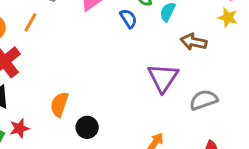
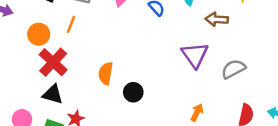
orange semicircle: (59, 104) -> (106, 73), moved
black circle: (87, 127) -> (133, 92), moved

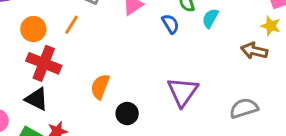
brown arrow: (217, 19) -> (254, 51), moved
purple triangle: (195, 55) -> (183, 92), moved
red cross: (53, 62) -> (44, 63), turned -32

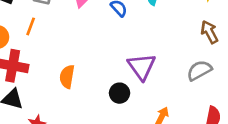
brown arrow: (254, 51) -> (209, 32), moved, turned 60
black circle: (127, 114) -> (120, 93), moved

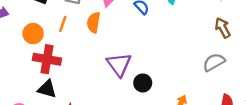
purple triangle: (142, 67) -> (119, 65), moved
orange semicircle: (67, 77) -> (94, 22), moved

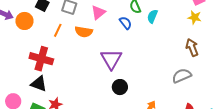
orange semicircle: (94, 22) -> (84, 32), turned -96
orange circle: (33, 34) -> (24, 21), moved
purple triangle: (119, 65) -> (111, 59), moved

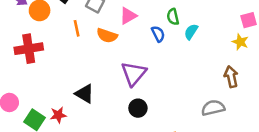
orange line: (58, 30) -> (77, 28), turned -48
red cross: (41, 59) -> (29, 49), moved, turned -35
black triangle: (39, 84) -> (85, 94), moved

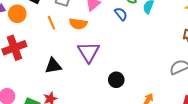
purple triangle: (134, 74) -> (89, 52), moved
black triangle: (85, 94) -> (53, 66), moved, turned -30

